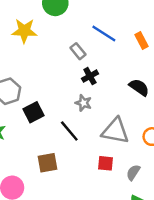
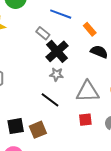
orange rectangle: (142, 40) -> (90, 29), moved
black cross: (90, 76) -> (57, 51), size x1.6
black square: (34, 112) -> (16, 126), moved, turned 30

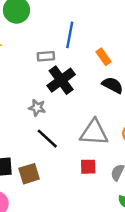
blue line: (61, 14) -> (70, 35), turned 75
gray rectangle: (43, 33) -> (46, 56), turned -48
gray star: (56, 74) -> (37, 108), moved

